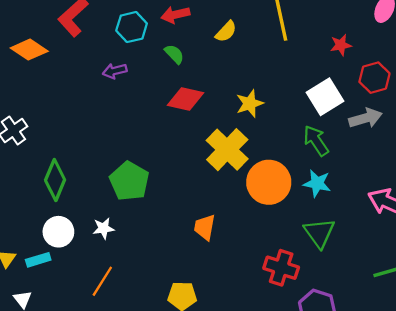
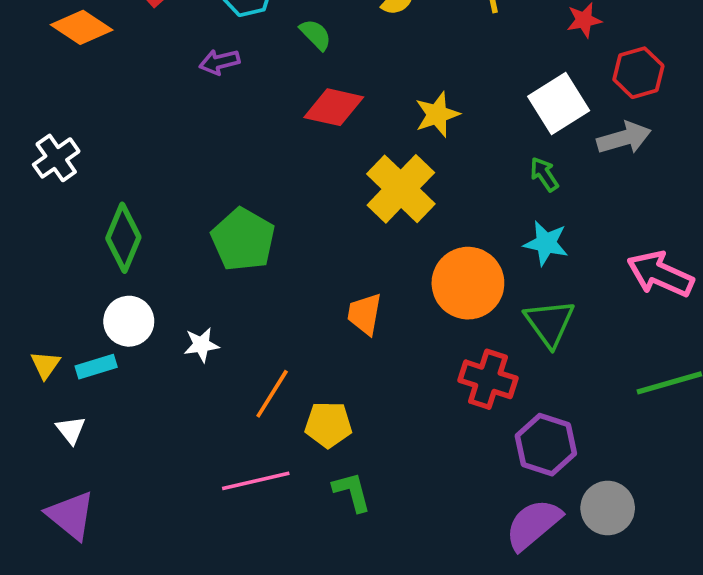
green arrow: (316, 141) -> (544, 174), size x0.7
orange circle: (269, 182) -> (468, 283), moved
white star: (103, 228) -> (201, 345), moved
orange line: (102, 281) -> (272, 394), moved

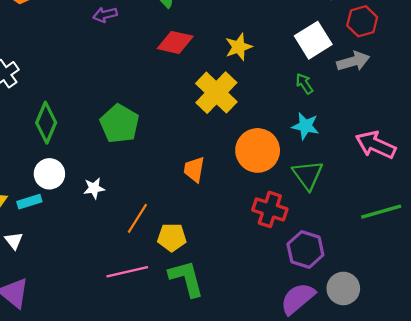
green L-shape: (352, 492) -> (186, 278), size x1.5

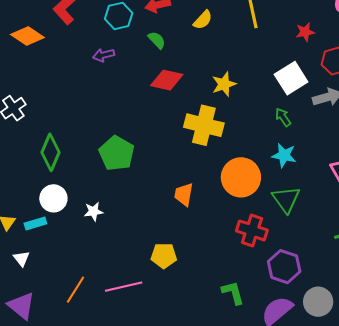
yellow cross: (216, 93) -> (204, 125), turned -30
orange line: (137, 218) -> (76, 290), moved
green L-shape: (186, 278) -> (233, 293), moved, size x0.7

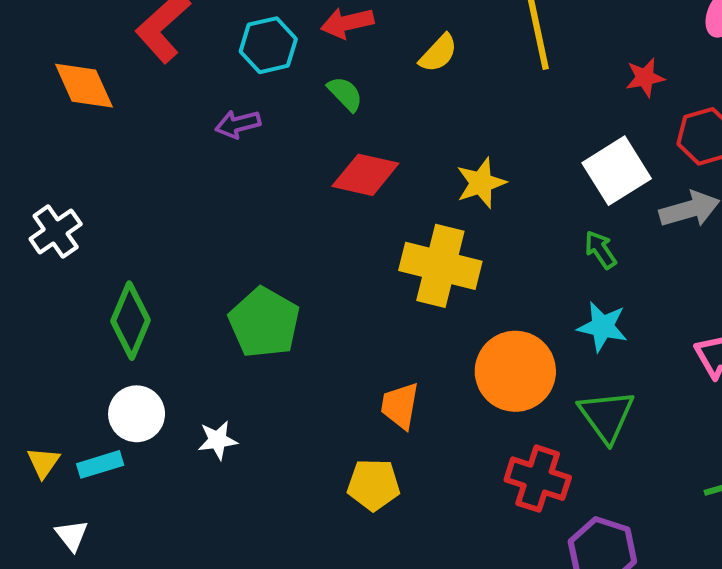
orange diamond: (27, 36) -> (84, 86), turned 32
yellow pentagon: (164, 256) -> (374, 485), moved

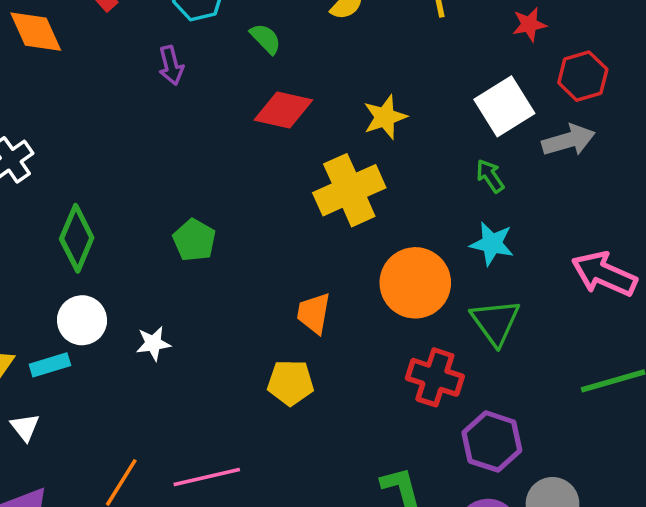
purple arrow: (238, 124) -> (171, 65), turned -90
yellow cross: (440, 266) -> (349, 190), turned -38
green pentagon: (264, 323) -> (194, 240), size x0.7

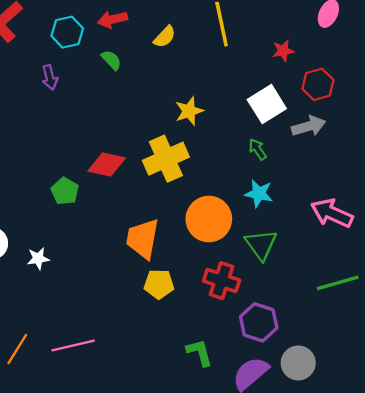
red diamond: (283, 110) -> (107, 164), moved
orange trapezoid: (314, 313) -> (143, 239), size x1.5
yellow pentagon: (291, 383) -> (159, 284), moved

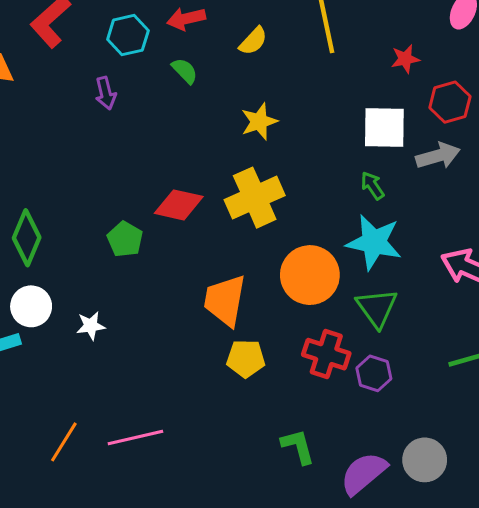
white square: (267, 104) -> (384, 127), turned 33
yellow star: (189, 111) -> (259, 121), moved
cyan star: (259, 193) -> (374, 242), size x1.5
purple hexagon: (259, 322) -> (374, 373), moved, size x0.7

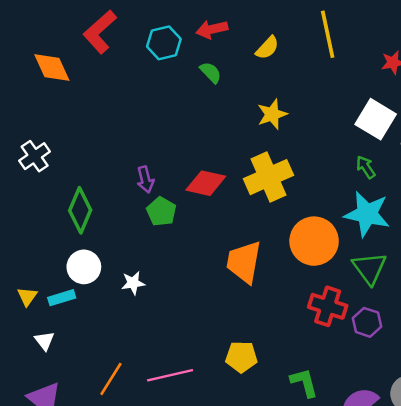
purple arrow: (106, 93) -> (145, 180), moved
white square: (384, 127) -> (376, 119), turned 30
yellow pentagon: (246, 359) -> (241, 357), moved

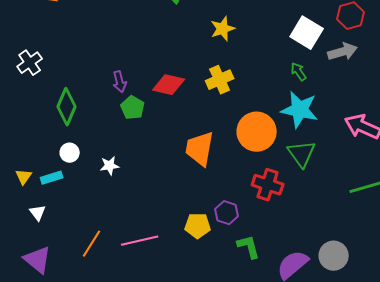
yellow cross: (269, 177) -> (220, 80), size x0.7
white circle: (84, 267) -> (70, 153), size x0.7
purple hexagon: (367, 322) -> (227, 213), moved

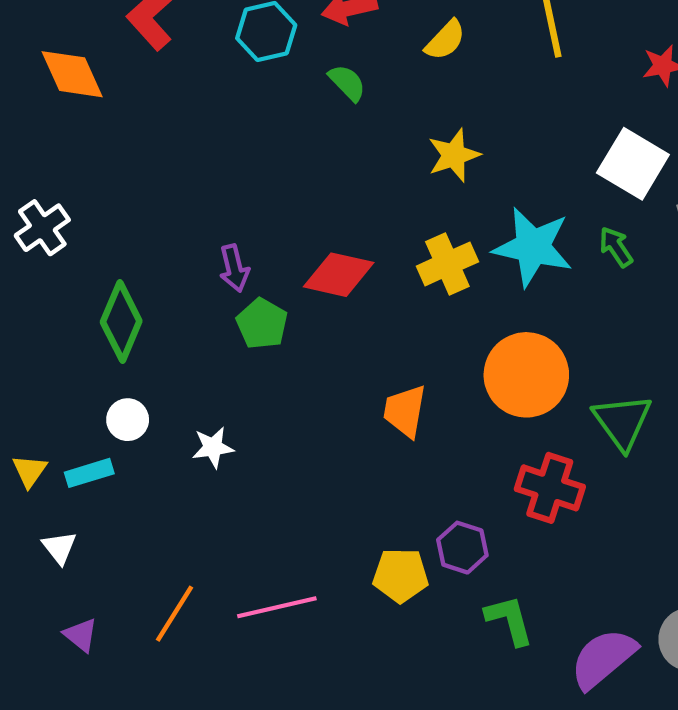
cyan star: (300, 110) -> (533, 247), moved
orange trapezoid: (200, 149) -> (405, 411), size x0.7
purple triangle: (38, 260) -> (81, 635), moved, size x0.6

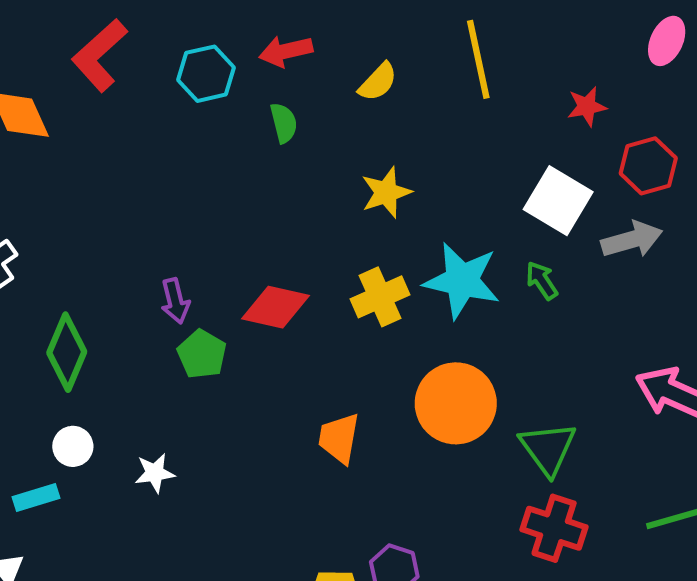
green semicircle: (347, 83) -> (284, 123), turned 30
red cross: (550, 488) -> (554, 528), moved

